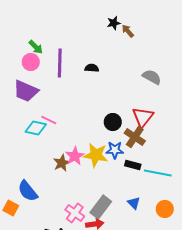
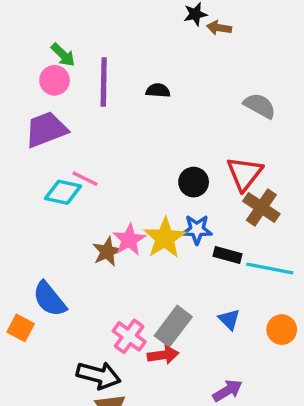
brown arrow: (128, 31) -> (219, 28), turned -40
purple trapezoid: (26, 91) -> (46, 129), turned 136
brown cross: (135, 137) -> (261, 207), moved
yellow star: (96, 155) -> (165, 238), turned 30

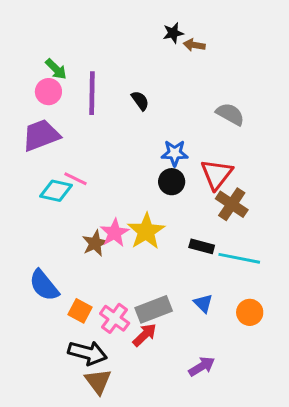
black semicircle: (158, 90) -> (140, 101), turned 50
blue star: (197, 230) -> (175, 153), moved
gray rectangle: (173, 326) -> (154, 309), turned 32
orange square: (21, 328) -> (80, 311), moved
red arrow: (163, 355) -> (145, 335), turned -36

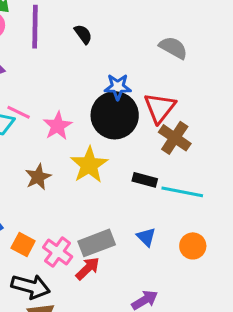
black circle: (172, 182) -> (115, 115), size x1.8
pink star: (115, 233) -> (58, 126), moved

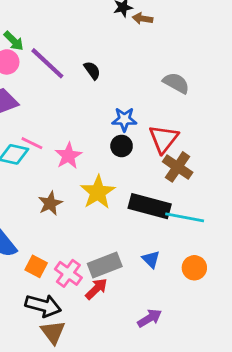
purple line: (35, 27) -> (47, 63), turned -48
black circle: (115, 115) -> (122, 146), size x0.5
black rectangle: (145, 180) -> (150, 206), size x1.8

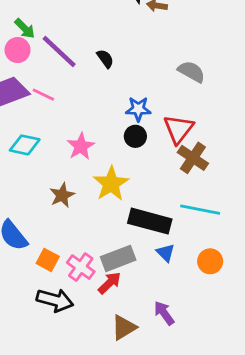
pink line: (32, 143) -> (43, 95), moved
black rectangle: (150, 206) -> (150, 221), moved
purple arrow: (150, 318) -> (164, 313), turned -95
brown triangle: (53, 332) -> (124, 327), moved, turned 36

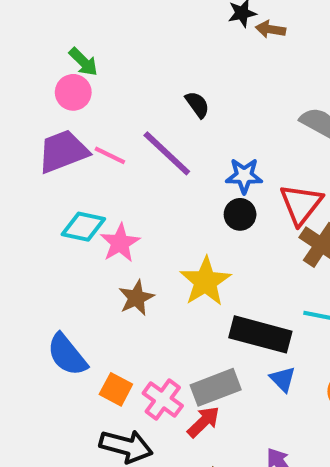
purple line: (59, 51) -> (167, 153), moved
pink star: (81, 146) -> (120, 243), moved

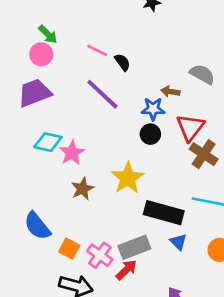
brown arrow: (271, 29) -> (170, 92), moved
pink line: (110, 155) -> (97, 50), moved

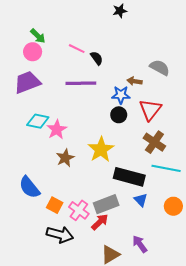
purple line: (102, 94) -> (81, 83), turned -44
brown cross: (204, 154) -> (154, 142), moved

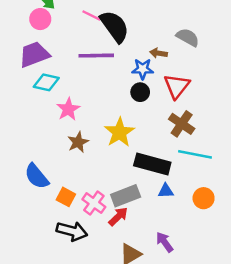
black semicircle: (97, 58) -> (115, 26), size x2.0
cyan diamond: (38, 121) -> (46, 82), moved
blue triangle: (141, 200) -> (166, 191), turned -48

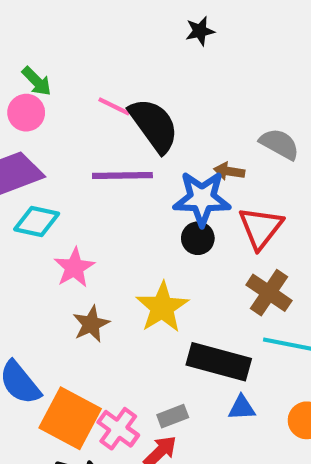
blue star: (143, 69) -> (202, 198), size x1.5
gray rectangle: (126, 196) -> (173, 416), size x0.6
orange square: (66, 197) -> (70, 418), size x1.8

